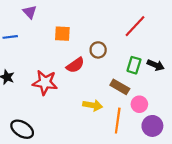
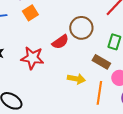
orange square: (62, 34) -> (30, 13), moved, turned -35
brown circle: (98, 50) -> (81, 28), size x1.5

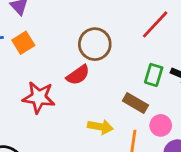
orange square: (30, 13) -> (23, 43), moved
brown circle: (81, 28) -> (95, 44), moved

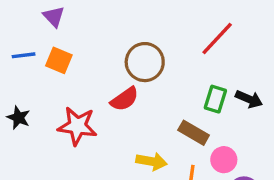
orange square: (23, 43) -> (59, 60), turned -35

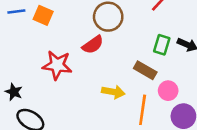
black star: (19, 118) -> (14, 92), moved

